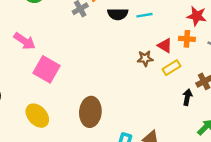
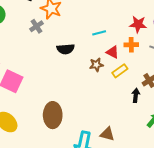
black semicircle: (118, 14) -> (66, 49), moved
cyan line: (144, 15) -> (99, 33), moved

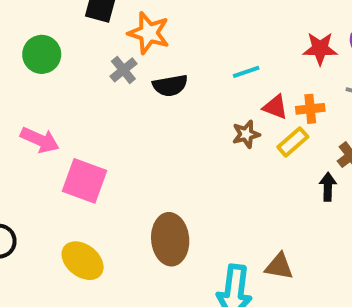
orange cross: (131, 45) -> (310, 109), moved
black semicircle: (66, 49) -> (170, 86), moved

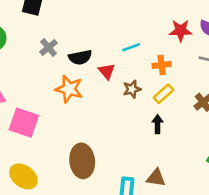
orange star: (149, 33) -> (69, 89), moved
red triangle: (275, 107) -> (107, 71), moved, turned 30
orange cross: (310, 109) -> (162, 65), moved
black arrow: (328, 187) -> (158, 124), moved

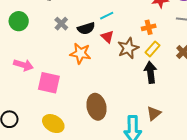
cyan line: (131, 47) -> (107, 16), moved
brown star: (132, 89) -> (128, 48), size x1.5
black arrow: (158, 124) -> (150, 72), size x1.5
brown triangle: (156, 178) -> (154, 113), turned -42

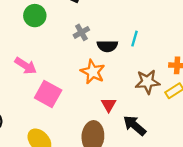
cyan line: (107, 16) -> (134, 39), turned -64
red triangle: (107, 37) -> (109, 105), moved
black arrow: (150, 72) -> (135, 125), moved, turned -60

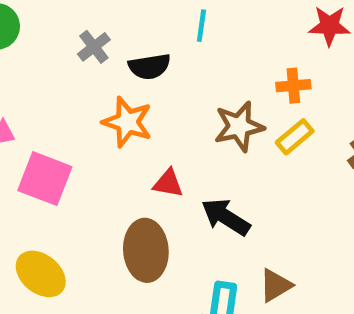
cyan line: (134, 39) -> (201, 26), moved
red triangle: (109, 105) -> (168, 183), turned -42

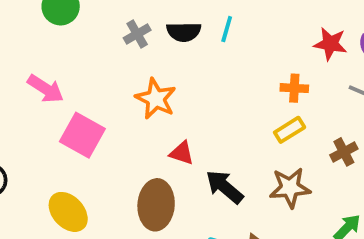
black semicircle: (149, 67) -> (184, 32), moved
brown star: (239, 126) -> (290, 188), moved

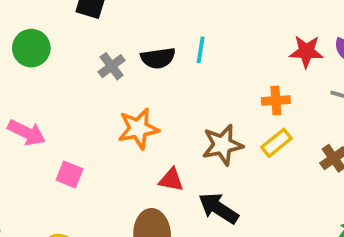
orange star: (156, 99) -> (138, 129), turned -30
pink square: (82, 135) -> (69, 174), size x0.6
brown star: (290, 188) -> (222, 145), moved

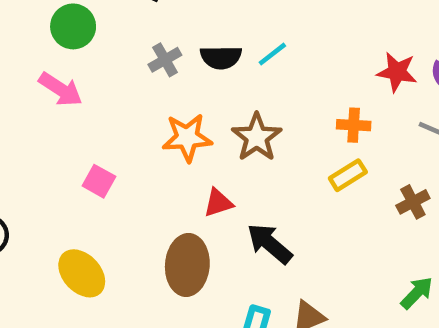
cyan line: (201, 50) -> (272, 54), turned 36
pink arrow: (27, 133) -> (61, 89), moved
brown star: (222, 145) -> (257, 137), moved, turned -30
red triangle: (171, 180) -> (218, 203), turned -36

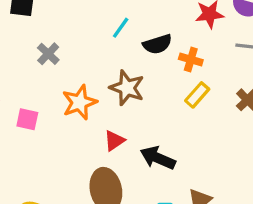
black semicircle: (221, 57) -> (157, 44), moved
orange cross: (354, 125) -> (191, 60), turned 30
pink square: (99, 181) -> (27, 119), moved

